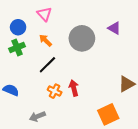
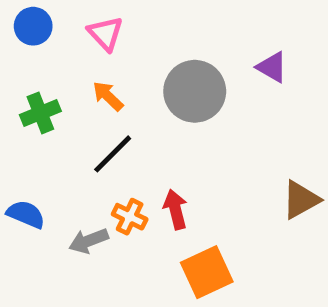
blue circle: (18, 27) -> (33, 26), moved
orange square: (108, 114) -> (207, 272), moved
gray arrow: (37, 116) -> (89, 241), moved

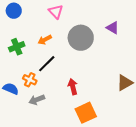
pink triangle: (105, 33) -> (56, 12), moved
orange arrow: (108, 96) -> (45, 40), turned -72
orange cross: (130, 217) -> (30, 80), moved

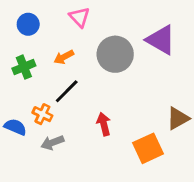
blue circle: (14, 11) -> (28, 24), moved
purple triangle: (113, 28) -> (161, 40), size x1.6
orange square: (86, 113) -> (148, 148), moved

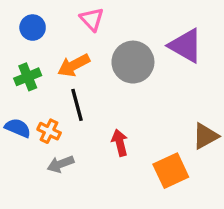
orange arrow: (64, 57) -> (74, 65), size x1.4
black line: (67, 91) -> (77, 105), turned -60
blue semicircle: (15, 127) -> (18, 128), moved

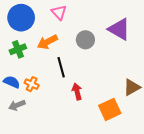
blue circle: (33, 28) -> (21, 18), size x1.6
gray circle: (133, 62) -> (85, 40), size x0.7
black line: (77, 105) -> (61, 67), moved
gray arrow: (61, 164) -> (17, 105), moved

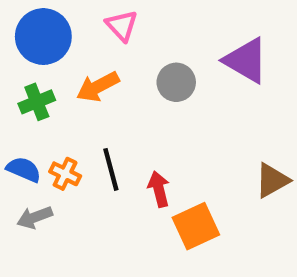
black line: (61, 67) -> (111, 169), moved
orange square: (110, 109) -> (196, 226), moved

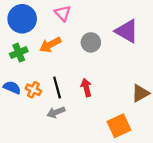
red arrow: (159, 189) -> (86, 87), moved
gray arrow: (35, 217) -> (56, 112), moved
orange square: (196, 226) -> (119, 126), moved

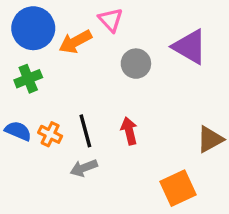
pink triangle: (63, 13) -> (111, 20), moved
orange arrow: (50, 45) -> (75, 42), moved

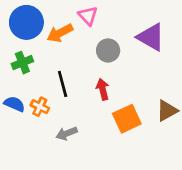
black line: (85, 131) -> (63, 84), moved
red arrow: (129, 131) -> (103, 89), moved
orange square: (178, 188) -> (127, 119), moved

